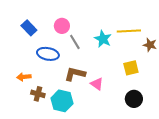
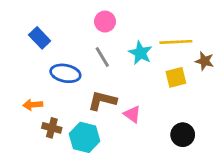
pink circle: (62, 26) -> (105, 22), moved
yellow square: (131, 68) -> (176, 77), moved

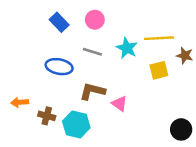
blue rectangle: (40, 38) -> (59, 22), moved
gray line: (102, 57) -> (92, 52), turned -42
orange arrow: (33, 105) -> (20, 102), moved
black circle: (183, 135) -> (181, 129), moved

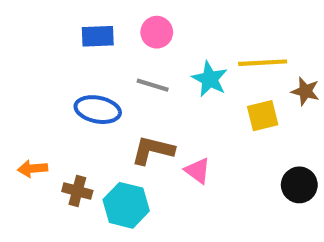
blue rectangle: (59, 22) -> (98, 36), turned -48
black circle: (181, 129) -> (299, 185), moved

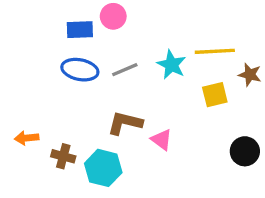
pink circle: (157, 32) -> (113, 16), moved
gray line: (153, 85) -> (125, 70), turned -40
blue ellipse: (98, 110) -> (80, 70), moved

